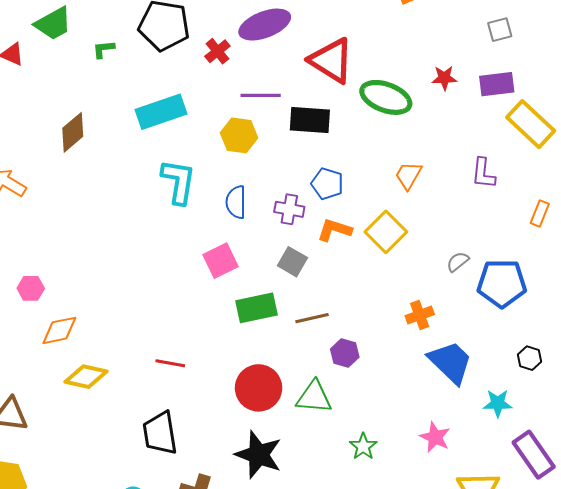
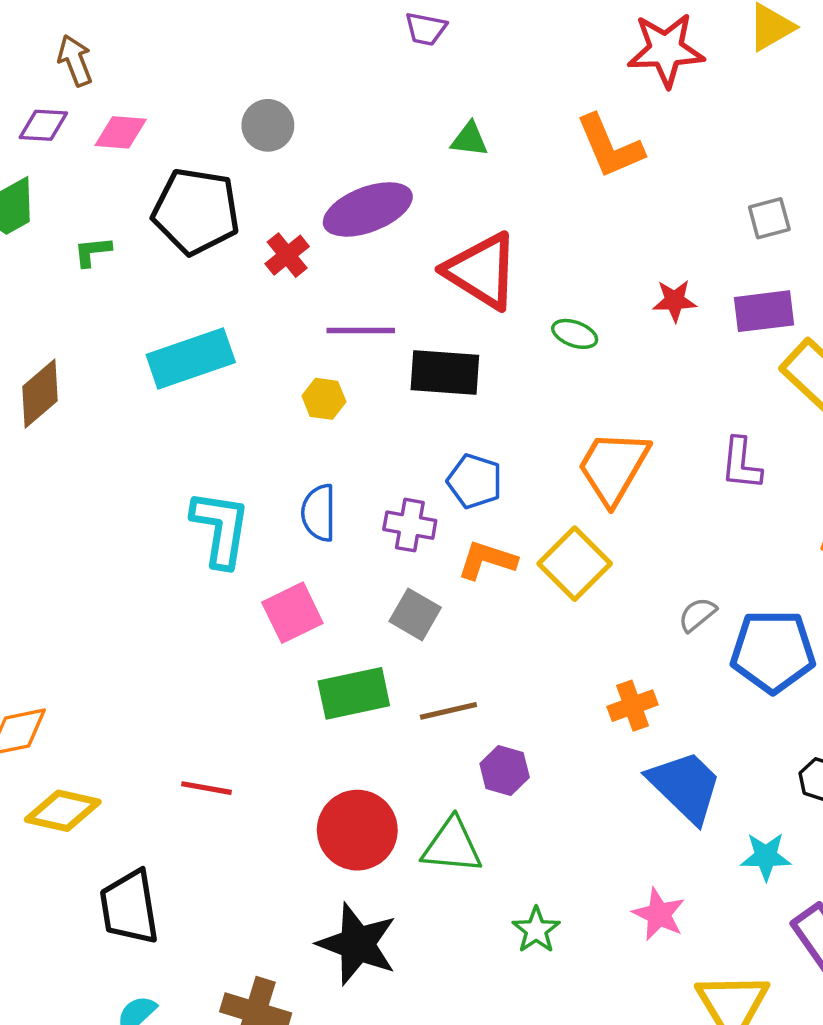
green ellipse: (386, 97) -> (575, 334), size x0.5
yellow hexagon: (239, 135) -> (324, 399), size x0.7
orange trapezoid: (408, 175) -> (613, 467), size x1.6
cyan L-shape: (178, 182) -> (221, 529), moved
black trapezoid: (160, 433) -> (129, 907), moved

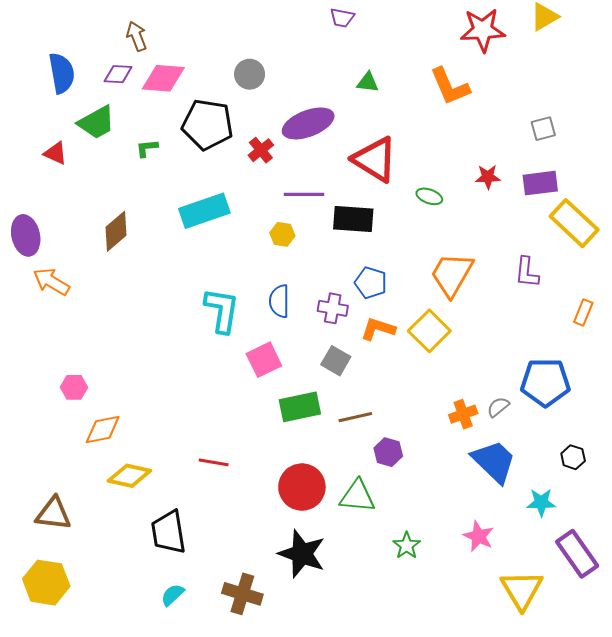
pink diamond: (121, 132) -> (163, 78), size x1.4
gray semicircle: (697, 614) -> (498, 407), moved

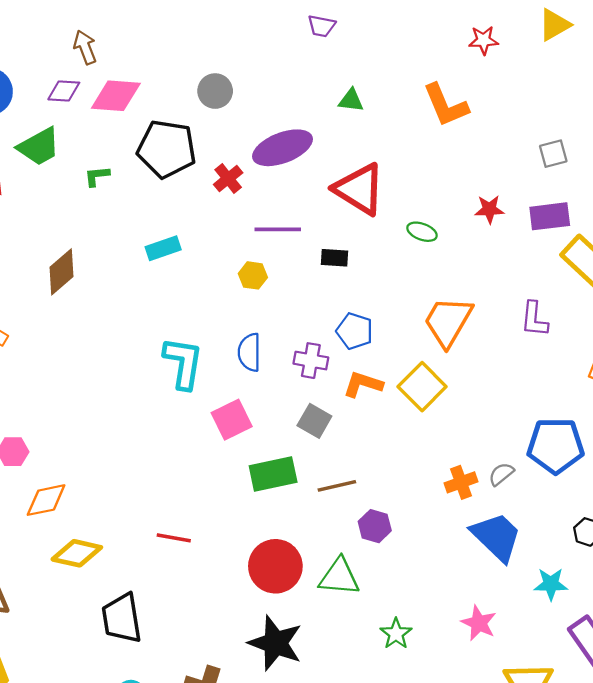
red star: (483, 30) -> (483, 40), size x0.6
cyan rectangle: (204, 211) -> (163, 248), size x0.6
black rectangle: (353, 219) -> (335, 258), size x0.6

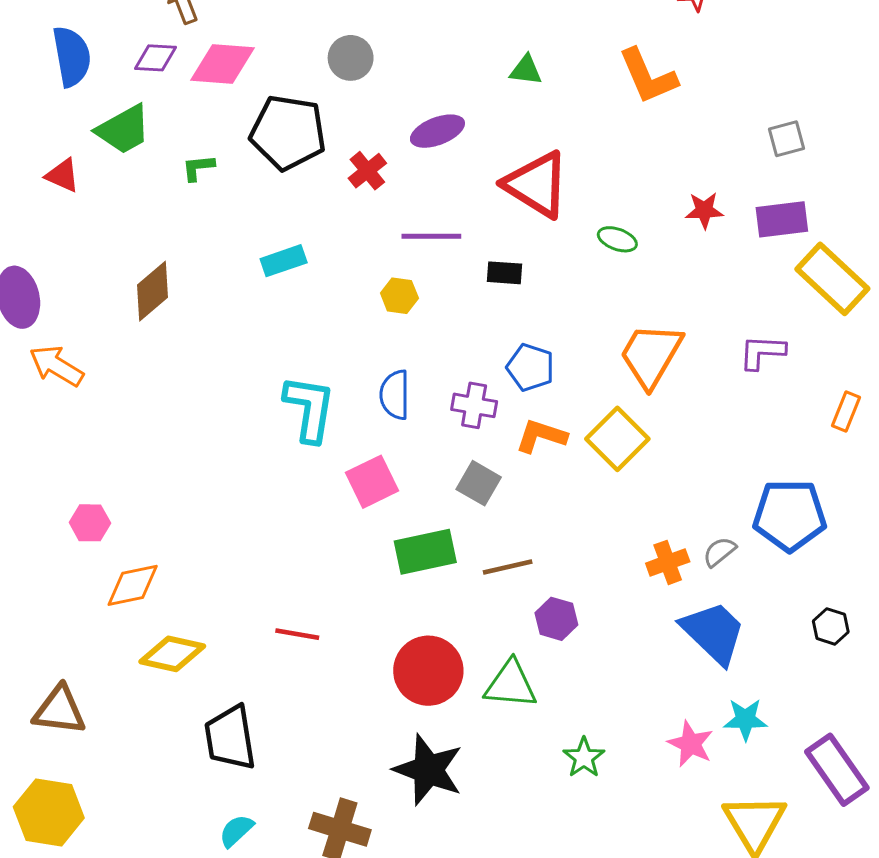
purple ellipse: (283, 148) -> (437, 131), size x0.7
purple L-shape: (534, 319) -> (762, 352), turned 87
cyan star: (551, 584) -> (745, 719), moved

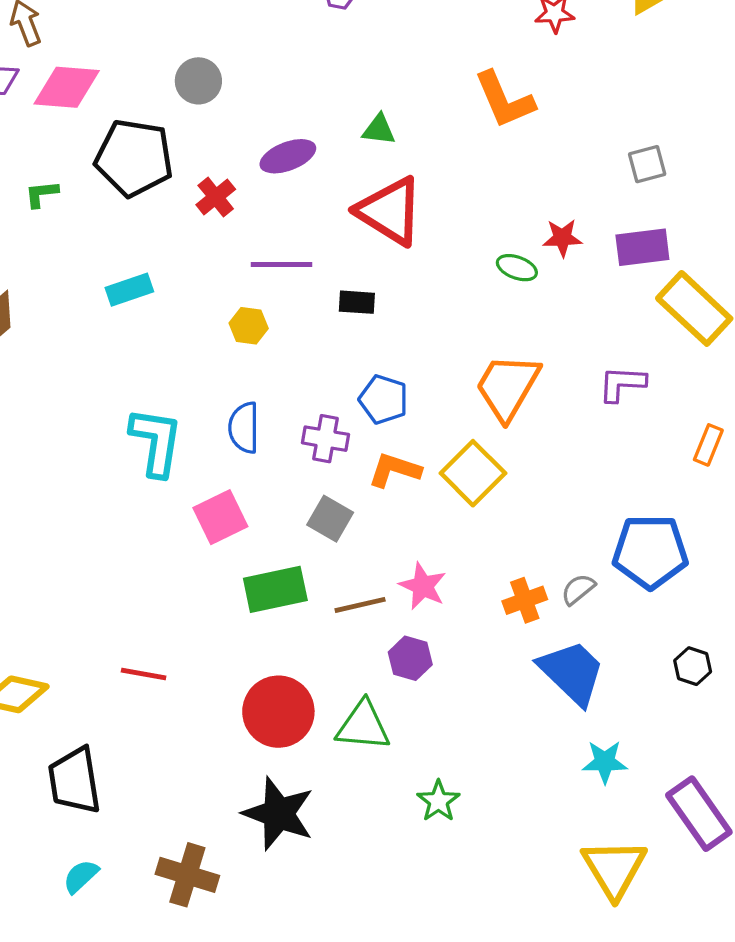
green triangle: (526, 70) -> (379, 130), moved
green ellipse: (617, 239) -> (517, 268), moved
pink star: (691, 744) -> (423, 586), moved

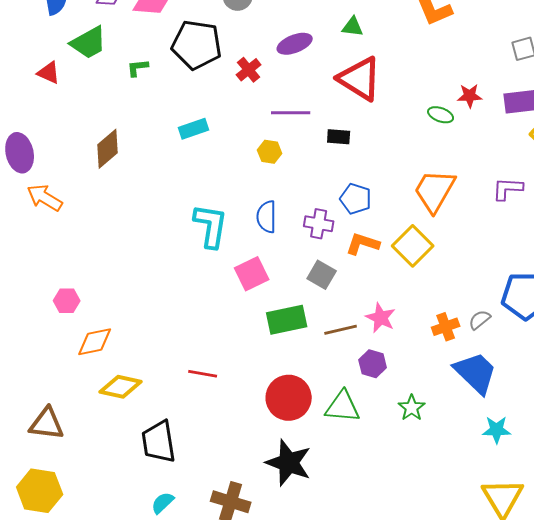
green star: (438, 801) -> (412, 408), moved

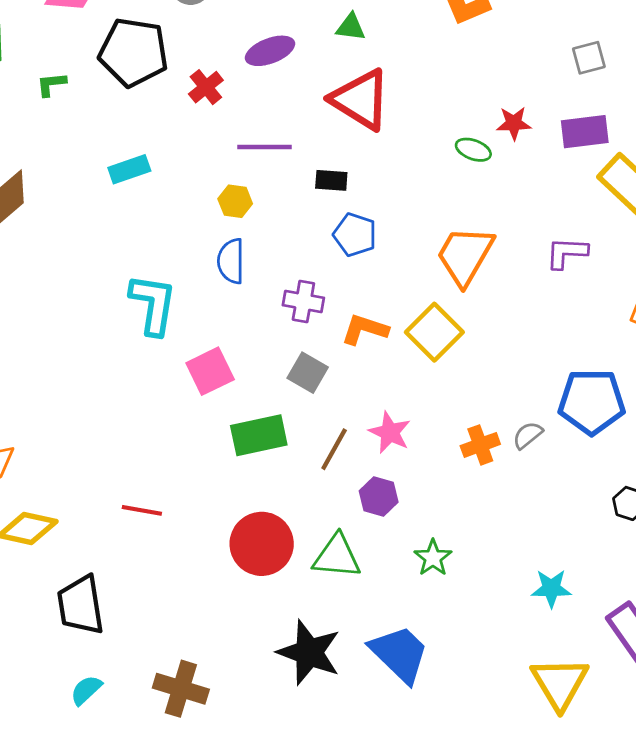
blue pentagon: (356, 199) -> (355, 235), moved
blue semicircle: (267, 217) -> (231, 261), moved
brown line: (341, 330) -> (334, 449), turned -48
blue trapezoid: (476, 373) -> (400, 654), moved
black star: (289, 463) -> (309, 652), moved

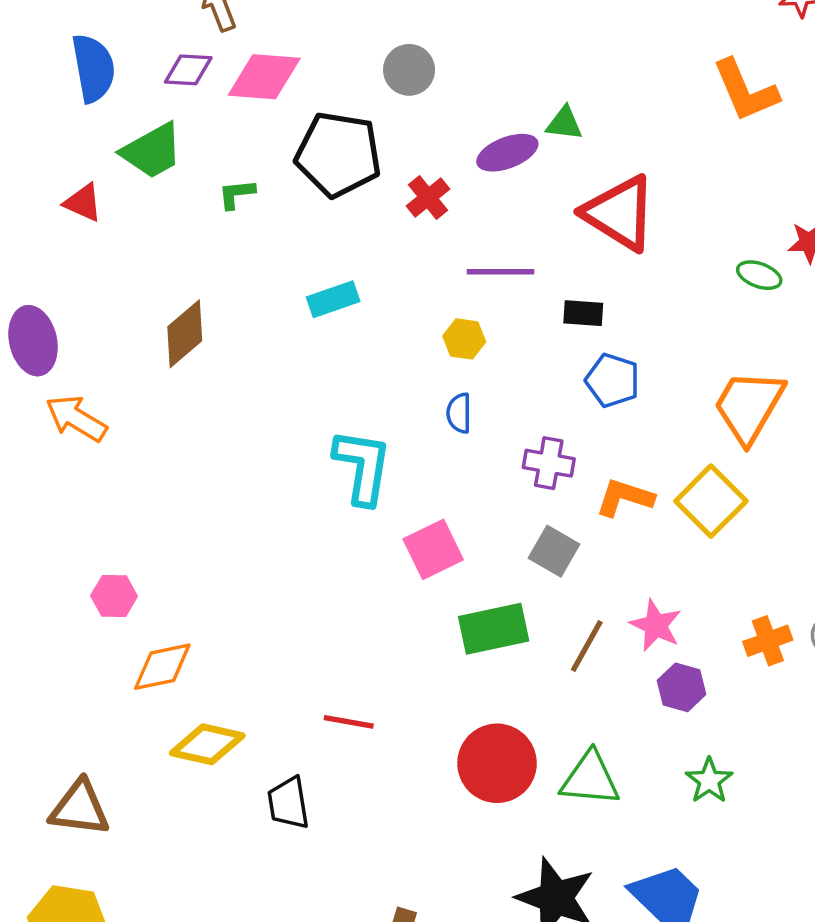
green triangle: (351, 27) -> (564, 123), moved
blue semicircle: (231, 261) -> (459, 413), size x0.7
purple hexagon: (379, 496) -> (682, 687), moved
black trapezoid: (81, 605) -> (288, 803), moved, size x0.7

